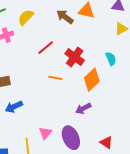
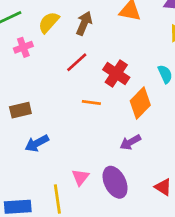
brown arrow: (65, 17) -> (84, 23), moved, turned 78

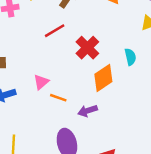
orange line: (91, 102) -> (58, 98), moved
pink triangle: (80, 177) -> (41, 82), moved

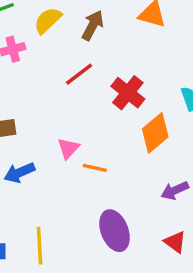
purple arrow: (88, 111) -> (175, 190), moved

